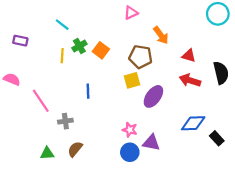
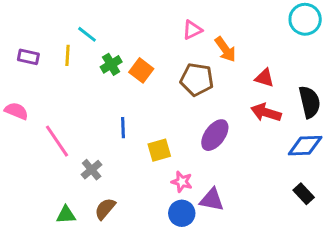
pink triangle: (131, 13) -> (192, 30), moved
yellow line: (62, 56) -> (67, 55), moved
yellow square: (132, 80) -> (159, 150), moved
gray cross: (65, 121) -> (92, 170), turned -32
blue diamond: (193, 123) -> (305, 146), moved

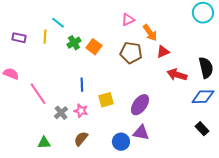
red triangle: (264, 78) -> (163, 52), moved, turned -40
purple ellipse: (215, 135) -> (140, 105), moved
pink star: (182, 182) -> (81, 111), moved
brown semicircle: (105, 209) -> (81, 139), moved

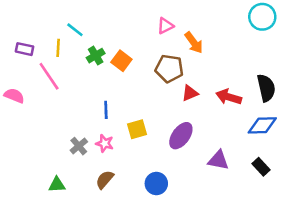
red triangle: (163, 52) -> (190, 93), moved
pink line: (38, 94) -> (49, 76), moved
purple triangle: (141, 133) -> (218, 160), moved

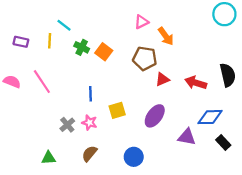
green cross: (96, 56) -> (82, 47), turned -32
pink line: (49, 76) -> (42, 82), moved
blue diamond: (262, 125) -> (210, 117), moved

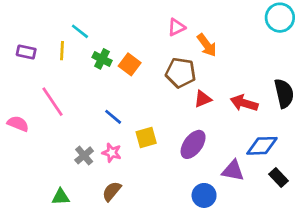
pink semicircle: (12, 82) -> (18, 124), moved
blue line: (91, 94) -> (113, 117), turned -48
blue circle: (134, 157) -> (204, 195), moved

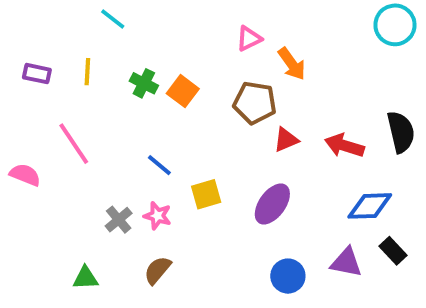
cyan line: (80, 31) -> (113, 19), moved
purple triangle: (233, 171) -> (346, 262), moved

